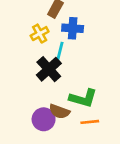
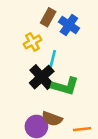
blue cross: (73, 28) -> (69, 25), moved, turned 30
green L-shape: (83, 98) -> (65, 86), moved

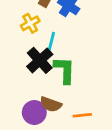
green L-shape: (65, 86) -> (64, 70), turned -104

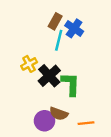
yellow cross: (30, 23) -> (29, 64), moved
cyan line: (51, 44) -> (59, 40), moved

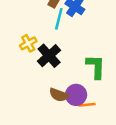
green L-shape: (71, 84) -> (96, 67), moved
purple circle: (44, 121) -> (76, 95), moved

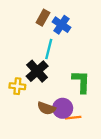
cyan line: (59, 19) -> (49, 49), moved
yellow cross: (28, 43) -> (17, 86), moved, turned 35

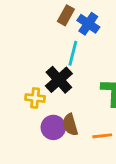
brown semicircle: (46, 108) -> (70, 125), turned 54
purple circle: (63, 108) -> (53, 127), moved

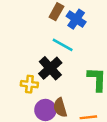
cyan line: (73, 53) -> (63, 45), turned -75

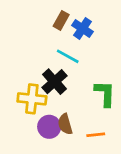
yellow cross: (29, 84) -> (32, 99), size x1.5

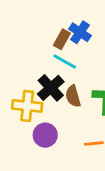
brown rectangle: (61, 20) -> (62, 39), moved
brown semicircle: (65, 124) -> (73, 96), moved

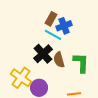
blue cross: (80, 32) -> (64, 26), moved, turned 35
yellow cross: (27, 106) -> (21, 78), moved, turned 30

